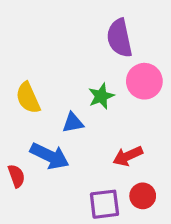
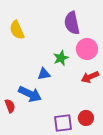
yellow semicircle: (28, 98) -> (17, 30), moved
red arrow: (128, 156) -> (90, 77), moved

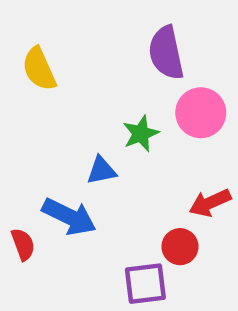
red arrow: (90, 77) -> (210, 203), moved
red circle: (86, 118) -> (180, 247), moved

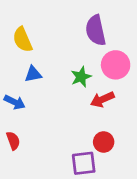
blue triangle: (102, 170) -> (33, 74), moved
red arrow: (210, 203) -> (102, 99), moved
blue arrow: (69, 217) -> (15, 102), moved, size x0.7

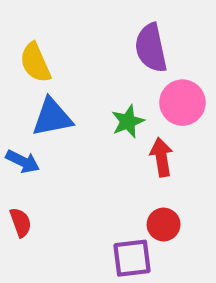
blue triangle: (33, 74) -> (52, 117), size x1.5
red arrow: (102, 99) -> (161, 157), turned 105

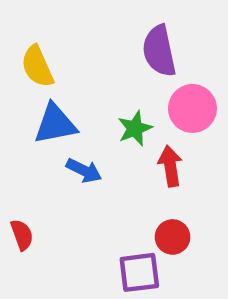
blue arrow: (23, 161) -> (84, 171), moved

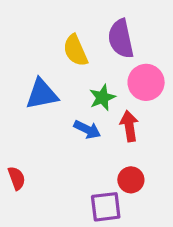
yellow semicircle: (37, 66) -> (75, 50), moved
blue arrow: (84, 171) -> (87, 129), moved

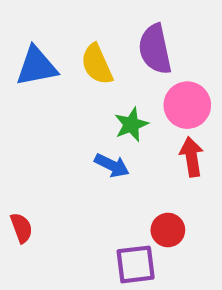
blue triangle: (42, 94) -> (37, 66), moved
red arrow: (129, 126) -> (192, 157), moved

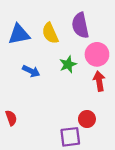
blue arrow: (112, 165) -> (31, 71), moved

